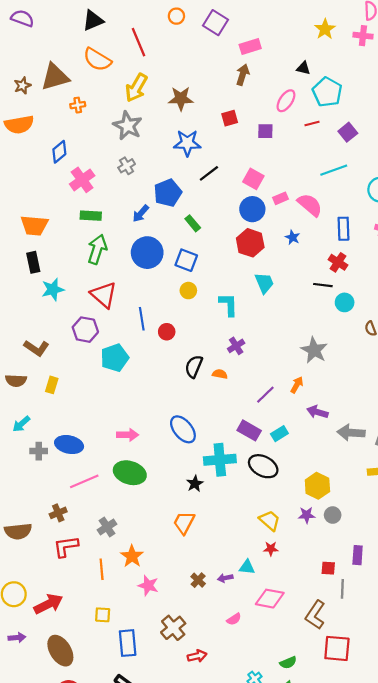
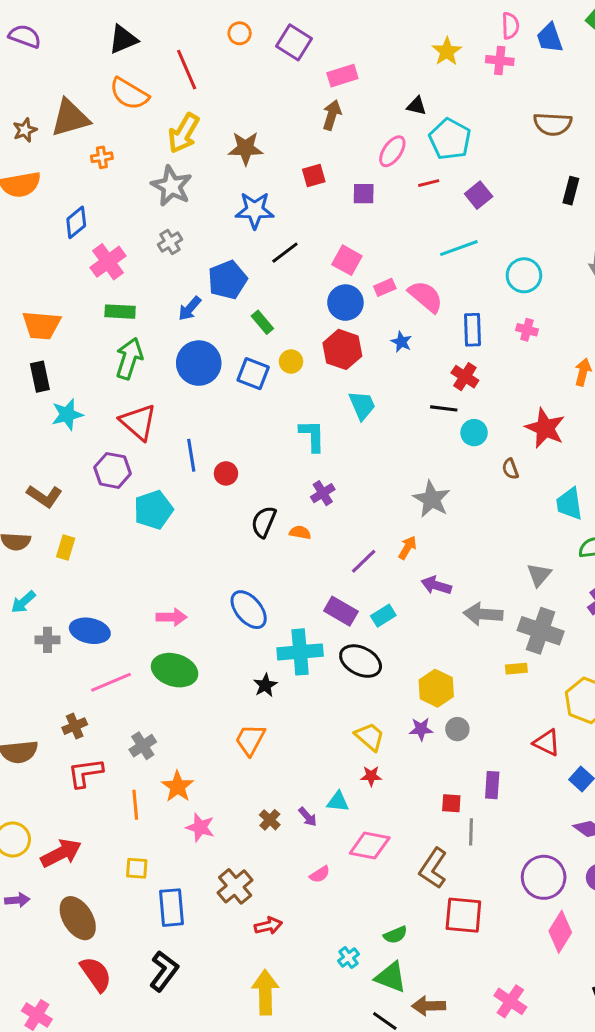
yellow circle: (188, 291) -> (291, 362), moved
purple arrow: (225, 578) -> (308, 817), turned -120

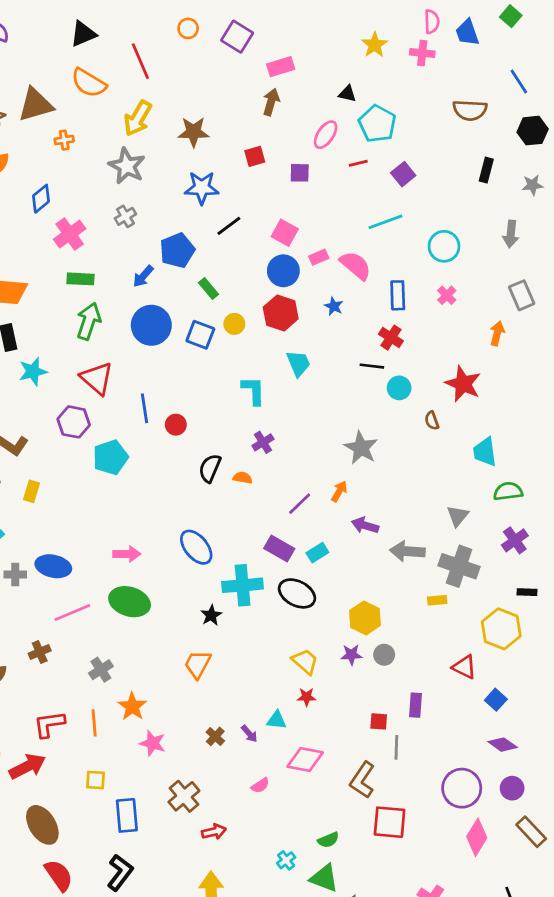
pink cross: (527, 330) -> (447, 295), turned 30
red L-shape: (85, 773) -> (49, 724), moved

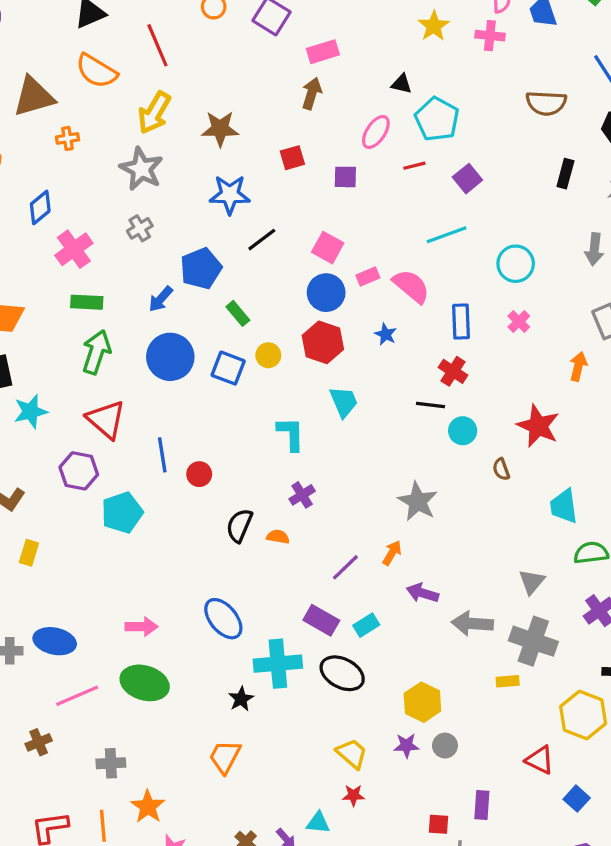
gray cross: (101, 670) -> (111, 763), turned 30

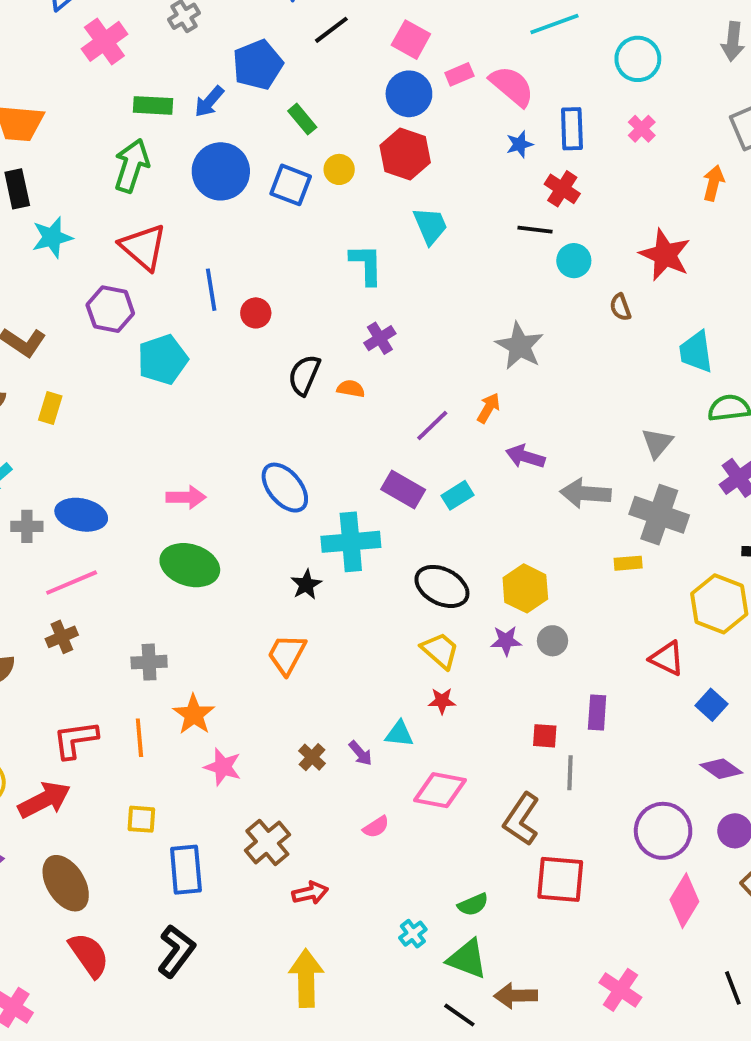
green rectangle: (87, 302) -> (153, 105), moved
blue star: (386, 334) -> (520, 144), moved, turned 30
black ellipse: (342, 673) -> (442, 586), moved
pink line: (77, 696) -> (72, 583), moved

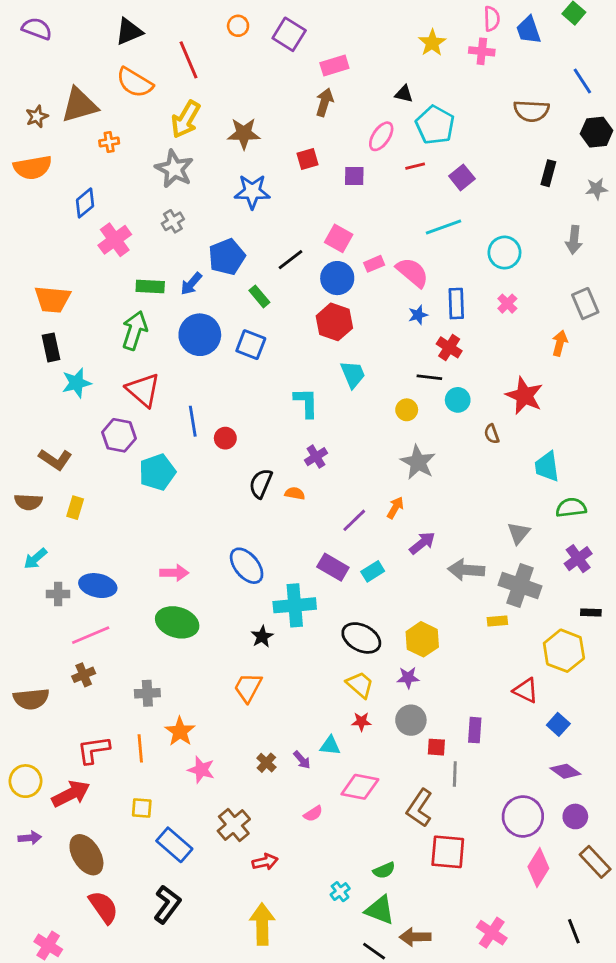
black line: (331, 30) -> (290, 260), moved
yellow circle: (339, 169) -> (407, 410), moved
purple arrow: (525, 457) -> (422, 543), turned 124
gray circle: (552, 641) -> (411, 720), moved, size x1.4
blue rectangle: (186, 870) -> (174, 845), turned -44

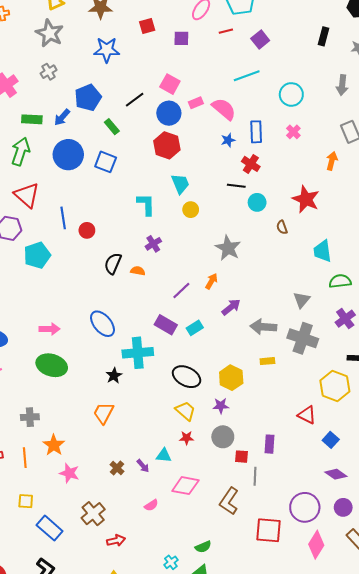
yellow circle: (407, 410) -> (191, 210), moved
yellow rectangle: (497, 621) -> (267, 361), moved
red square: (448, 852) -> (268, 530), moved

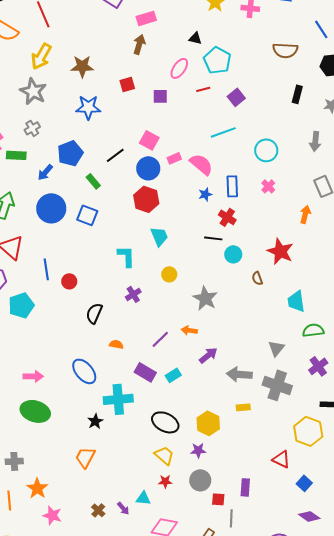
green rectangle: (32, 119) -> (16, 155), moved
yellow circle: (191, 210) -> (169, 274), moved
orange semicircle: (138, 271) -> (116, 344), moved
orange arrow: (211, 281) -> (189, 330), turned -112

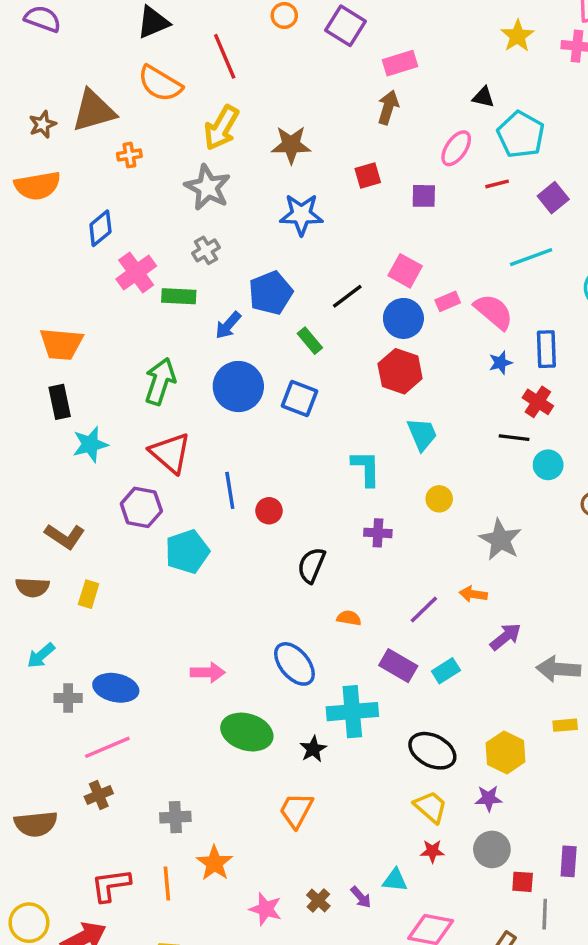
purple cross: (133, 294) -> (378, 533), turned 35
green ellipse: (35, 411) -> (247, 732), moved
pink star: (52, 515) -> (266, 909), moved

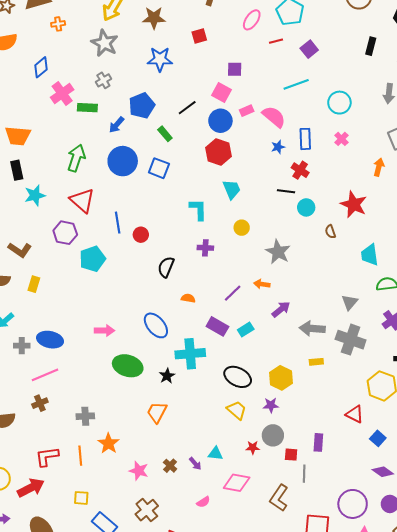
purple square: (424, 196) -> (235, 69), moved
red star: (432, 851) -> (253, 447), moved

